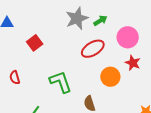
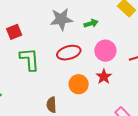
green arrow: (100, 21) -> (91, 23), moved
green L-shape: (61, 82) -> (30, 59), moved

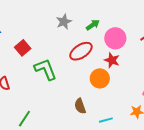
gray star: (61, 19) -> (64, 22), size x0.7
green arrow: (91, 23) -> (93, 25), moved
red star: (104, 77) -> (112, 60), moved

